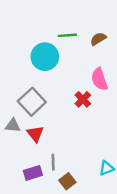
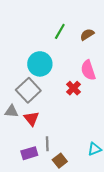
green line: (67, 35) -> (60, 31), turned -56
cyan circle: (45, 57) -> (40, 64), moved

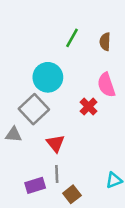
brown semicircle: (87, 35) -> (105, 42), turned -56
red triangle: (31, 119) -> (55, 143), moved

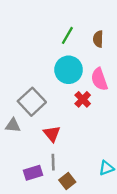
cyan circle: (48, 77) -> (69, 70), moved

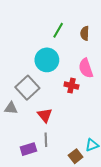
cyan circle: (69, 70) -> (47, 60), moved
red cross: (83, 99) -> (71, 86), turned -32
brown square: (67, 181) -> (76, 156), moved

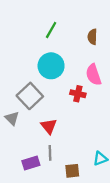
green line: (58, 30) -> (51, 30), moved
gray triangle: (11, 108) -> (12, 118), turned 40
brown square: (76, 156) -> (72, 171), moved, turned 32

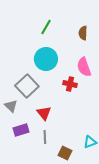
purple rectangle: (31, 163) -> (21, 130), moved
brown square: (72, 171) -> (65, 153), turned 32

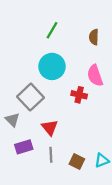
brown square: (65, 153) -> (77, 162), moved

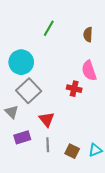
cyan circle: (52, 66) -> (21, 62), moved

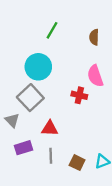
cyan circle: (21, 62) -> (38, 67), moved
red triangle: (47, 119) -> (50, 128), turned -49

